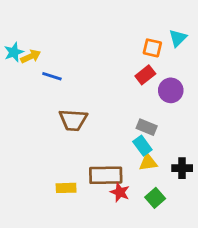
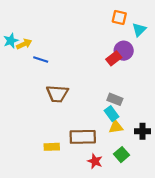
orange square: (152, 48) -> (119, 17), moved
purple circle: (171, 90) -> (124, 51), moved
red star: (120, 192) -> (95, 161), moved

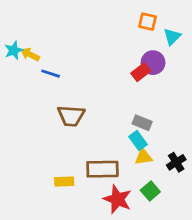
yellow arrow: (24, 44) -> (30, 54), turned -128
black cross: (142, 131) -> (176, 162), turned -32
red star: (95, 161) -> (117, 199), size x1.5

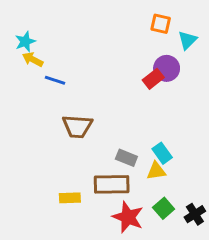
cyan star: (14, 50) -> (25, 42), moved
gray rectangle: (142, 123) -> (126, 158), moved
cyan rectangle: (138, 140) -> (162, 153), moved
black cross: (176, 162) -> (195, 214), moved

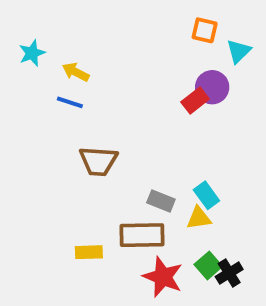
yellow arrow: (33, 59) -> (76, 72), moved
black cross: (195, 214) -> (229, 273), moved

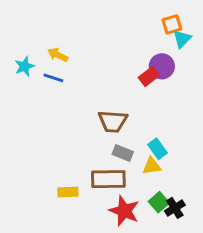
orange square: (205, 30) -> (172, 24), moved, turned -30
cyan star: (32, 53) -> (25, 66), moved
brown trapezoid: (98, 161) -> (113, 121), moved

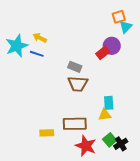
cyan star: (25, 66) -> (17, 46), size x1.6
cyan rectangle: (157, 149) -> (109, 103), turned 32
gray rectangle: (123, 153) -> (75, 67), moved

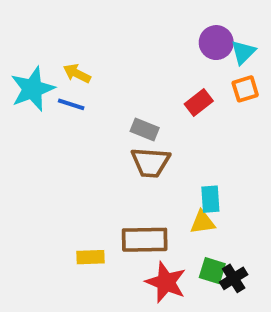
orange square: (119, 17) -> (245, 89), moved
purple circle: (112, 46) -> (216, 43), moved
green square: (110, 140) -> (212, 271), turned -32

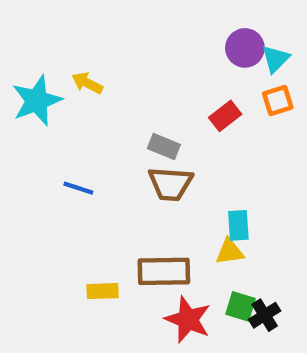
blue line: (71, 104) -> (78, 188), moved

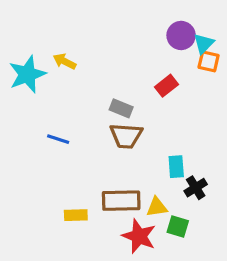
orange square: (278, 100) -> (209, 61), moved, turned 30
yellow triangle: (230, 252) -> (157, 207), moved
black cross: (265, 315) -> (196, 188), moved

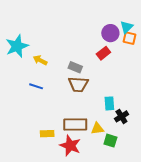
purple circle: (181, 35) -> (110, 33), moved
yellow arrow: (65, 61) -> (40, 60), moved
red star: (139, 236) -> (70, 146), moved

